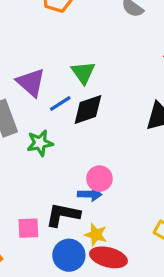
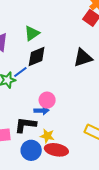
green triangle: (83, 73) -> (32, 33), turned 35
blue line: (60, 104) -> (20, 72), moved

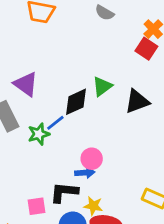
green triangle: (32, 33) -> (102, 86), moved

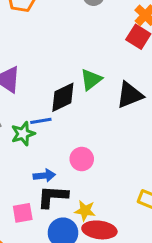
blue line: (55, 123) -> (41, 121), turned 30
blue arrow: (85, 173) -> (44, 176), moved

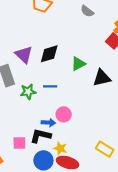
black diamond: (63, 97) -> (49, 54), moved
blue line: (41, 121) -> (50, 86), moved
blue arrow: (44, 176) -> (48, 123), moved

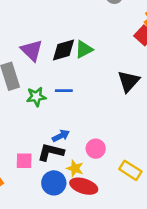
green triangle: (78, 64) -> (84, 49), moved
black triangle: (102, 78) -> (129, 81), turned -36
pink circle: (64, 114) -> (96, 149), moved
blue arrow: (48, 123) -> (61, 136), turned -32

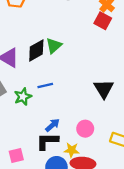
black triangle: (129, 81) -> (104, 89), moved
pink square: (24, 161) -> (16, 155), moved

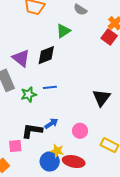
green triangle: (54, 46) -> (63, 31), moved
black L-shape: (47, 141) -> (32, 131), moved
yellow star: (72, 150) -> (57, 151), moved

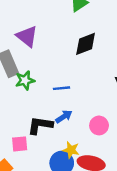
black diamond: (46, 55) -> (86, 44), moved
blue line: (50, 87) -> (61, 88), moved
green star: (29, 94) -> (25, 80), moved

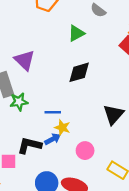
yellow star: (71, 150) -> (62, 128), moved

